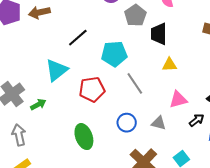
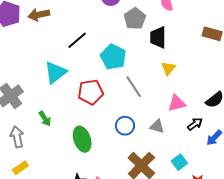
cyan pentagon: (114, 54) -> (113, 57), turned 30
yellow triangle: (169, 65) -> (168, 68), turned -49
green arrow: (38, 104) -> (45, 119), moved, turned 84

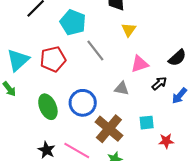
cyan triangle: (55, 72) -> (18, 60), moved
blue circle: (125, 126) -> (83, 103), moved, size x1.4
cyan square: (179, 162) -> (147, 123), turned 35

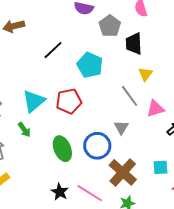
gray line: (95, 51) -> (130, 96), moved
gray triangle: (122, 89) -> (121, 127), moved, turned 49

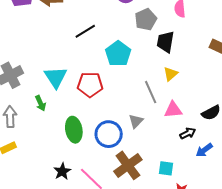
cyan triangle: (34, 101) -> (56, 77), turned -35

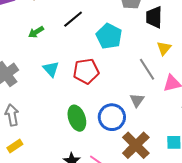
cyan triangle: (56, 77) -> (51, 69), size x0.7
green arrow: (41, 103) -> (36, 32), moved, turned 91

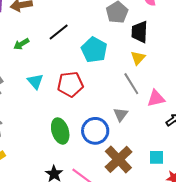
yellow triangle: (164, 48) -> (138, 58), moved

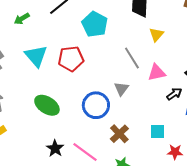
yellow triangle: (138, 58) -> (156, 34), moved
cyan triangle: (35, 81) -> (36, 56), size x1.4
green ellipse: (60, 131) -> (47, 105), moved, turned -40
brown cross: (118, 159) -> (119, 134), size x0.7

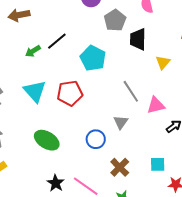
green arrow: (22, 19) -> (33, 51), moved
yellow triangle: (156, 34) -> (163, 62), moved
blue circle: (96, 105) -> (96, 139), size x0.7

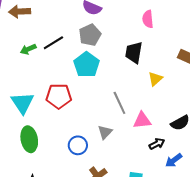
gray pentagon: (115, 20) -> (90, 35), moved
cyan triangle: (35, 91) -> (22, 103), moved
green ellipse: (47, 140) -> (29, 139), turned 40

